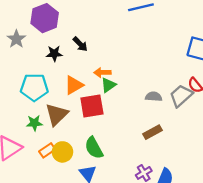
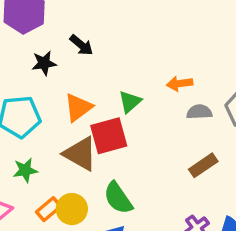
orange arrow: (102, 73) -> (180, 84), moved
brown triangle: (57, 114) -> (80, 154), moved, turned -40

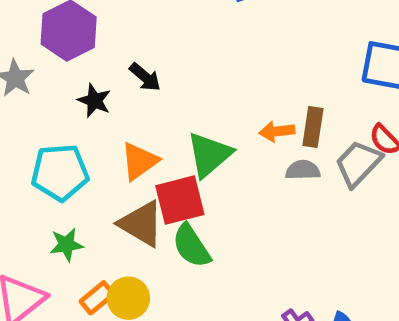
black star: (44, 63) -> (94, 101), turned 30
green triangle: (130, 102) -> (209, 155), size x1.5
brown rectangle: (203, 165) -> (313, 127), moved, turned -48
green semicircle: (118, 198) -> (191, 246), moved

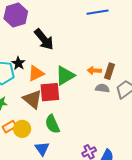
black arrow: (145, 77) -> (44, 39), size x1.6
black star: (94, 101) -> (18, 63), moved
green semicircle: (191, 246) -> (52, 124), moved

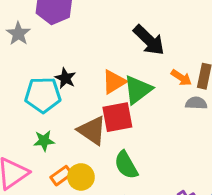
black arrow: (44, 39) -> (149, 40), moved
orange arrow: (94, 71) -> (181, 78), turned -144
orange triangle: (36, 73) -> (114, 82), moved

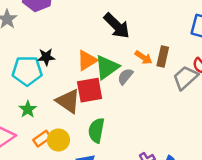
black star: (65, 78) -> (46, 57), turned -30
gray semicircle: (196, 103) -> (125, 76), moved, turned -54
green star: (44, 141) -> (28, 109), turned -30
green semicircle: (126, 165) -> (96, 130), turned 40

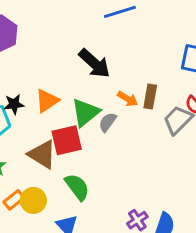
orange triangle: (87, 60) -> (47, 101), moved
green semicircle: (96, 130) -> (77, 187), turned 135

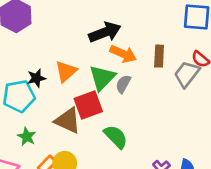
black arrow: (94, 63) -> (105, 32), turned -56
orange arrow: (128, 99) -> (123, 54), moved, size x1.4
green semicircle: (77, 187) -> (116, 137), moved

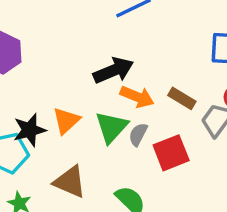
brown rectangle: (159, 56) -> (182, 98), turned -60
black star: (36, 78) -> (30, 130), size x1.4
red square: (88, 105) -> (171, 153), moved

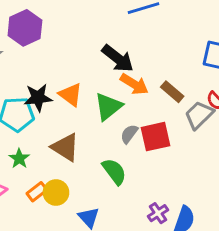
black arrow: (113, 70) -> (118, 58), turned 52
orange triangle: (66, 121) -> (71, 95), turned -50
gray semicircle: (138, 134) -> (129, 134), moved

